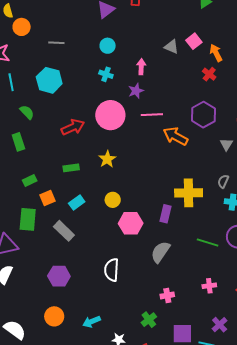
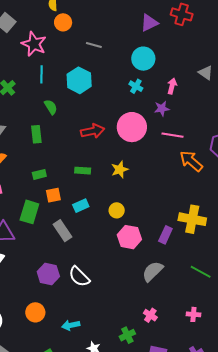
cyan circle: (108, 46) -> (143, 59), size x1.5
white semicircle: (112, 270) -> (79, 277), moved, turned -60
pink cross: (167, 295) -> (150, 315), turned 32

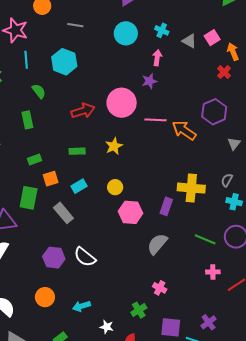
cyan cross: (136, 86) -> (162, 30), moved
pink line: (172, 135) -> (156, 120), moved
pink cross: (193, 314) -> (213, 272), moved

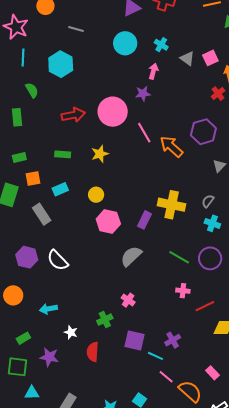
pink line: (156, 120) -> (144, 133), turned 50

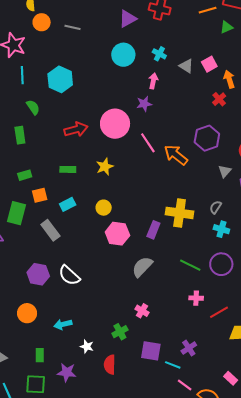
gray line: (76, 29) -> (73, 27), moved
green rectangle: (23, 338) -> (40, 355), turned -56

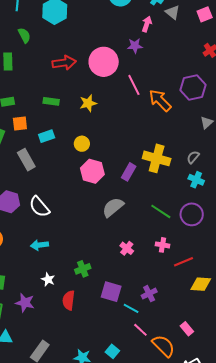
gray triangle: (186, 66) -> (173, 12), moved
pink cross: (142, 311) -> (127, 248), moved
cyan arrow: (63, 324) -> (39, 245), moved

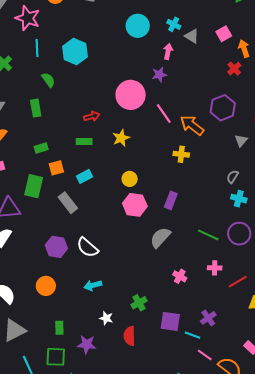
red arrow: (64, 63) -> (92, 116), moved, size x0.7
yellow circle: (82, 144) -> (130, 179), moved
yellow cross: (157, 158) -> (181, 154), moved, size x0.6

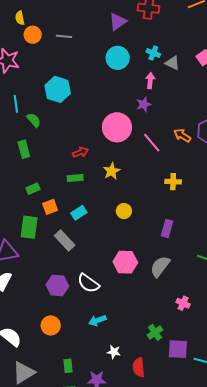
cyan line: (37, 48) -> (16, 104), moved
orange arrow: (192, 125) -> (182, 135), moved, size x0.7
pink hexagon: (135, 205) -> (125, 262), moved
green cross: (139, 303) -> (155, 332), moved

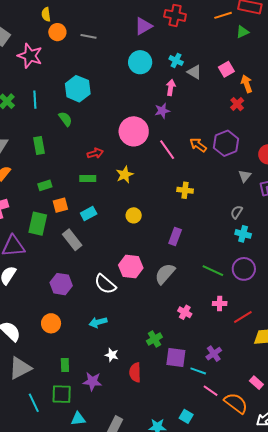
green semicircle: (34, 120) -> (65, 119), moved
white semicircle: (88, 283) -> (105, 284), moved

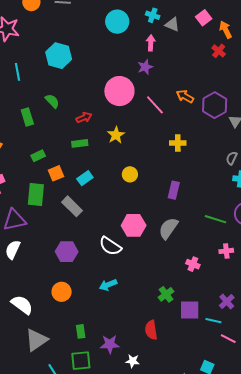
green semicircle: (65, 119) -> (52, 101), moved
purple hexagon: (226, 143) -> (215, 105), moved
white star: (112, 355) -> (133, 361), moved

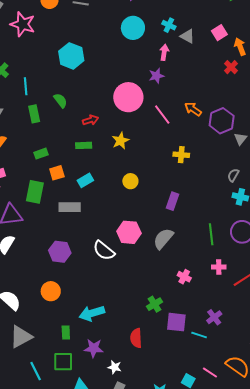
cyan line: (18, 72) -> (26, 86), moved
gray rectangle: (72, 206) -> (70, 207), turned -50
green line: (215, 219) -> (211, 234), turned 60
cyan arrow: (108, 285) -> (92, 313), moved, size x1.4
pink line: (228, 339) -> (210, 373), moved

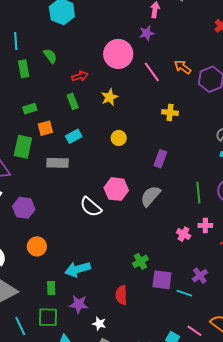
green rectangle: (84, 145) -> (73, 101), turned 70
purple hexagon: (60, 252) -> (24, 208), moved
pink cross: (184, 277) -> (184, 234), moved

